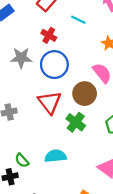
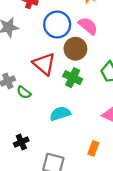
blue circle: (54, 65) -> (57, 25), moved
green semicircle: (22, 160) -> (24, 92), moved

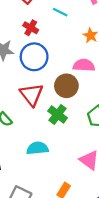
blue circle: (57, 25) -> (34, 57), moved
pink semicircle: (88, 26) -> (84, 65), turned -48

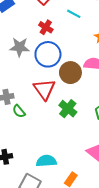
brown circle: (66, 86) -> (70, 73), moved
cyan semicircle: (37, 148) -> (46, 161), moved

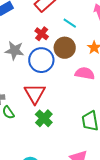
brown circle: (70, 73) -> (65, 48), moved
green cross: (68, 109) -> (44, 118), moved

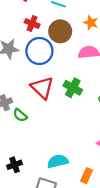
green cross: (44, 118) -> (73, 88), moved

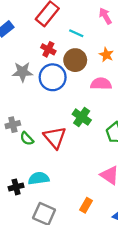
red triangle: (42, 88) -> (55, 138), moved
cyan semicircle: (58, 161) -> (39, 178), moved

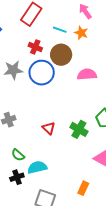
orange star: (106, 55) -> (81, 33), moved
green cross: (82, 117) -> (79, 129), moved
red triangle: (55, 138) -> (49, 128), size x0.6
green semicircle: (27, 139) -> (18, 155), moved

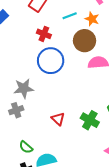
cyan line: (60, 30) -> (70, 16), turned -40
brown circle: (61, 55) -> (85, 41), moved
gray star: (13, 70) -> (24, 88), moved

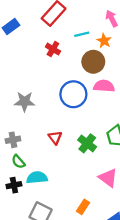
blue circle: (51, 61) -> (73, 94), moved
gray cross: (16, 110) -> (13, 140), moved

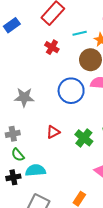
red triangle: (55, 138) -> (53, 132), turned 40

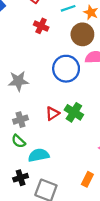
gray cross: (13, 134) -> (21, 120), moved
green cross: (84, 138) -> (74, 112), moved
black cross: (13, 177) -> (21, 178), moved

